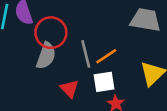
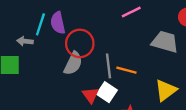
orange line: (106, 56) -> (126, 70), turned 42
white square: (104, 82) -> (107, 92), moved, turned 36

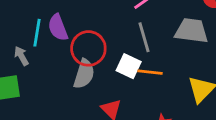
gray arrow: (25, 41) -> (21, 56), turned 63
gray line: (108, 66) -> (144, 37), moved
white square: (107, 92) -> (129, 66), moved

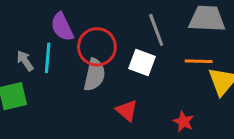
cyan line: (37, 33) -> (48, 58), moved
orange line: (150, 72) -> (199, 61), moved

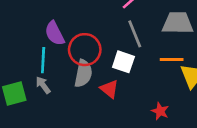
gray arrow: (25, 61) -> (43, 85), moved
red triangle: (127, 111) -> (109, 89), moved

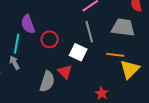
red circle: (85, 50) -> (50, 39), size x0.7
gray semicircle: (83, 73) -> (47, 81), moved

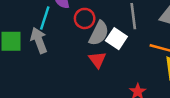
gray arrow: (14, 63) -> (39, 40), size x1.5
gray semicircle: (47, 81) -> (99, 33), moved

